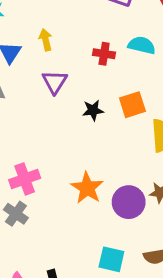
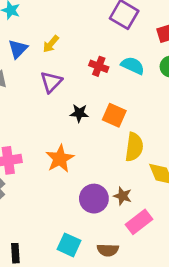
yellow arrow: (46, 40) -> (51, 44), turned -138
orange square: (132, 105) -> (114, 115), turned 30
orange star: (87, 188) -> (60, 159), moved

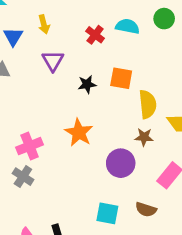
yellow arrow: (51, 44) -> (44, 24), turned -42
red cross: (99, 66) -> (95, 35), turned 30
brown star: (123, 196) -> (144, 137), moved
brown semicircle: (108, 250) -> (146, 209), turned 30

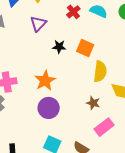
brown star: (144, 137) -> (93, 103), moved
purple circle: (121, 163) -> (49, 108), moved

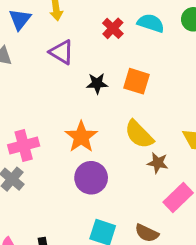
purple triangle: (38, 24) -> (62, 52), turned -36
yellow semicircle: (100, 71) -> (139, 134), moved, turned 135

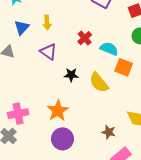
cyan semicircle: (151, 23) -> (109, 49), moved
orange square: (137, 81) -> (124, 67), moved
yellow semicircle: (139, 134) -> (99, 83), moved

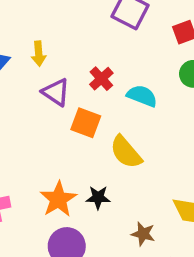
purple triangle: (49, 52) -> (56, 92), moved
orange square: (124, 67) -> (86, 123), moved
black star: (71, 75) -> (98, 197), moved

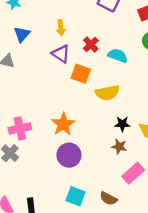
yellow arrow: (39, 54) -> (61, 28), moved
yellow semicircle: (126, 152) -> (107, 93), turned -60
black star: (98, 197) -> (122, 124), moved

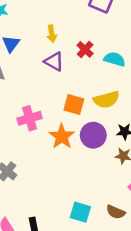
orange square: (81, 74) -> (74, 104), moved
pink cross: (20, 128) -> (30, 118), moved
purple circle: (69, 155) -> (93, 135), moved

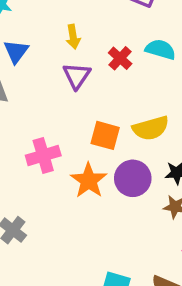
cyan semicircle: (115, 59) -> (160, 49), moved
purple triangle: (54, 62) -> (77, 76), turned 35

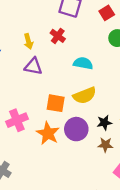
cyan semicircle: (160, 49) -> (83, 63), moved
red cross: (120, 58) -> (58, 36), moved
purple triangle: (77, 76) -> (33, 66), turned -48

